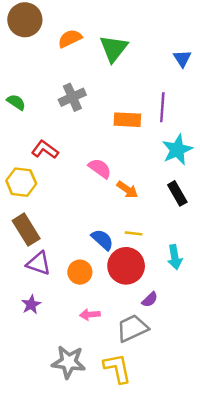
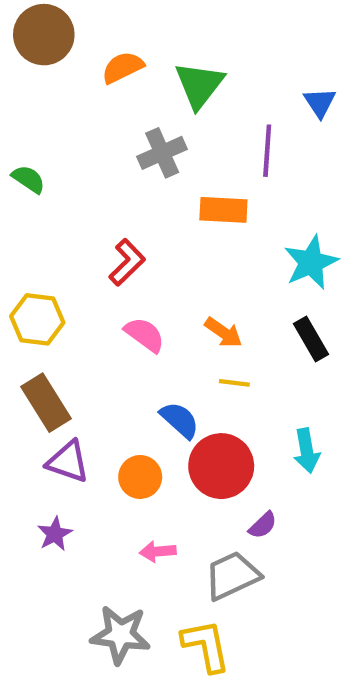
gray cross: (72, 97) -> (162, 153), moved
purple line: (162, 107) -> (267, 151), moved
red L-shape: (45, 150) -> (127, 262), moved, turned 100
pink semicircle: (100, 168) -> (145, 335), moved
yellow line: (134, 233) -> (234, 383), moved

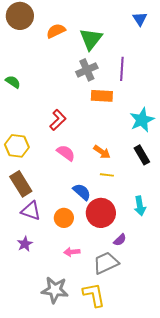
blue triangle: (320, 102) -> (140, 19), moved
gray cross: (162, 153) -> (87, 70), moved

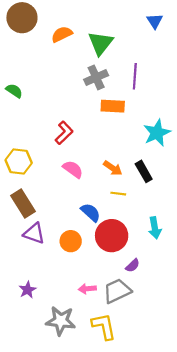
black rectangle: (142, 155) -> (144, 171), moved
purple star: (25, 244) -> (28, 290), moved
pink arrow: (72, 252) -> (87, 289), moved

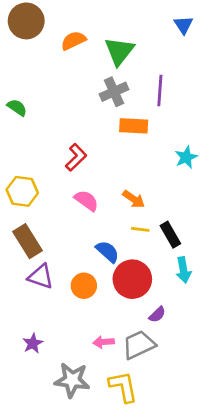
cyan star: (157, 133) -> (186, 157), size x0.7
black rectangle: (144, 171) -> (170, 235), moved

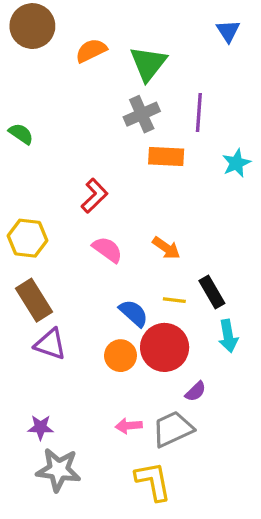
cyan star: (186, 157) -> (236, 163), moved
yellow line: (140, 229) -> (174, 300), moved
orange circle: (84, 286) -> (120, 356), moved
purple star: (33, 343) -> (41, 427), turned 30
gray star: (72, 380) -> (59, 470), moved

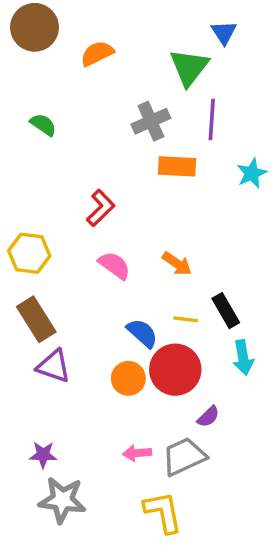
blue triangle: (228, 31) -> (224, 33), moved
green triangle: (148, 64) -> (189, 67), moved
green semicircle: (21, 134) -> (43, 125), moved

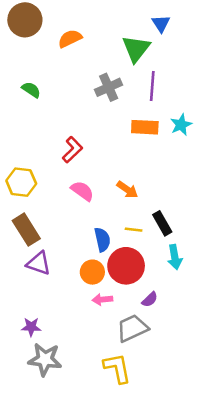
orange rectangle: (177, 166) -> (145, 127), moved
blue semicircle: (142, 333) -> (102, 240), turned 35
pink arrow: (137, 453) -> (102, 299), moved

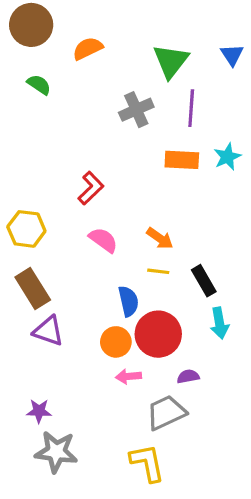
blue triangle: (161, 24) -> (232, 55), moved
green semicircle: (31, 90) -> (39, 85), moved
yellow line: (134, 230) -> (158, 271), moved
purple semicircle: (150, 299) -> (188, 376), turned -147

